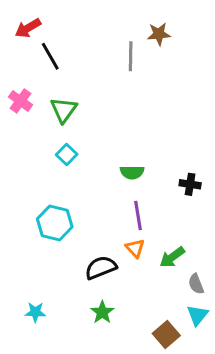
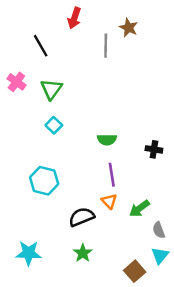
red arrow: (28, 28) -> (74, 18), moved, turned -40
brown star: (159, 34) -> (129, 28), turned 30
cyan star: (35, 312) -> (29, 253), size x1.5

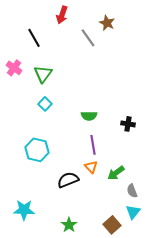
gray line: (106, 46) -> (88, 38), turned -36
green star: (83, 253) -> (69, 225), moved

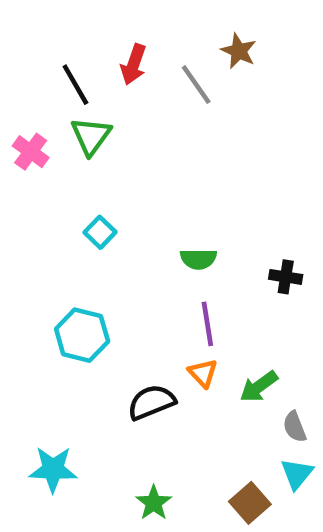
red arrow: (62, 15) -> (134, 64), moved
green triangle: (43, 74) -> (91, 136), moved

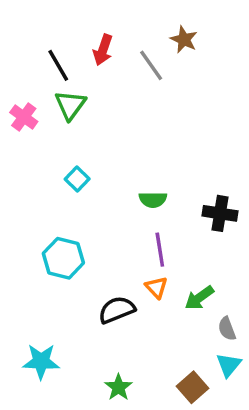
black cross: (286, 277) -> (220, 213), size x1.4

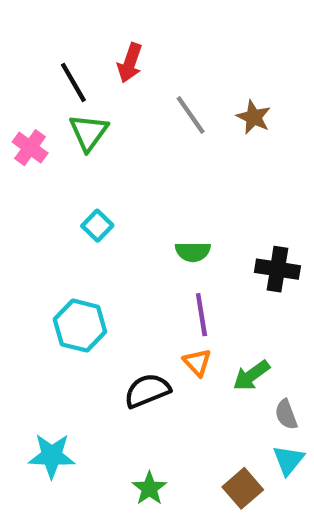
brown star: (184, 40) -> (254, 117), moved
gray line: (151, 65) -> (191, 115), moved

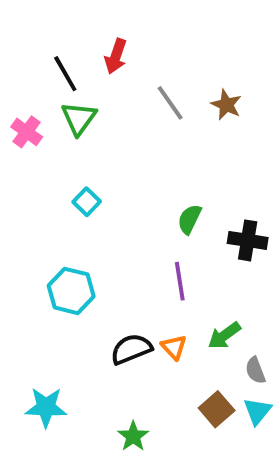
green semicircle: (193, 252) -> (189, 219), moved, turned 116
orange triangle: (197, 362) -> (174, 347), moved
brown square: (243, 488) -> (217, 409), moved

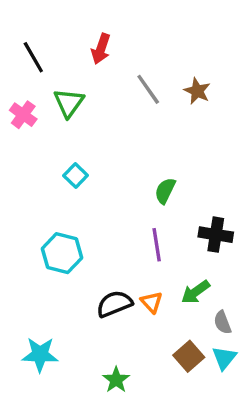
black line: (65, 74) -> (33, 57), moved
black cross: (248, 240) -> (216, 235), moved

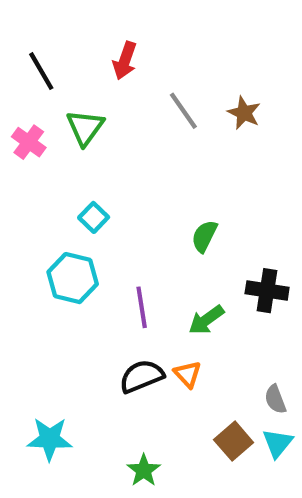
purple line: (157, 245) -> (142, 307), moved
cyan hexagon: (62, 253) -> (73, 278), moved
green arrow: (195, 292) -> (206, 320), moved

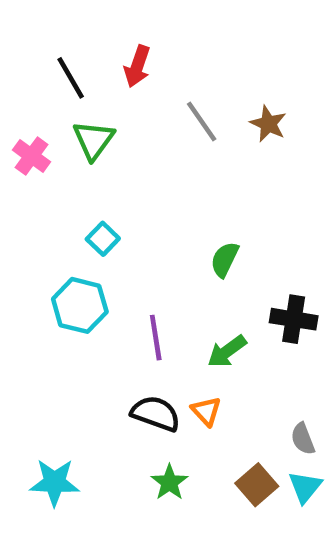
black line: (41, 71) -> (71, 78), moved
black semicircle: (142, 376) -> (156, 413), turned 42
green star: (144, 470) -> (169, 482), moved

